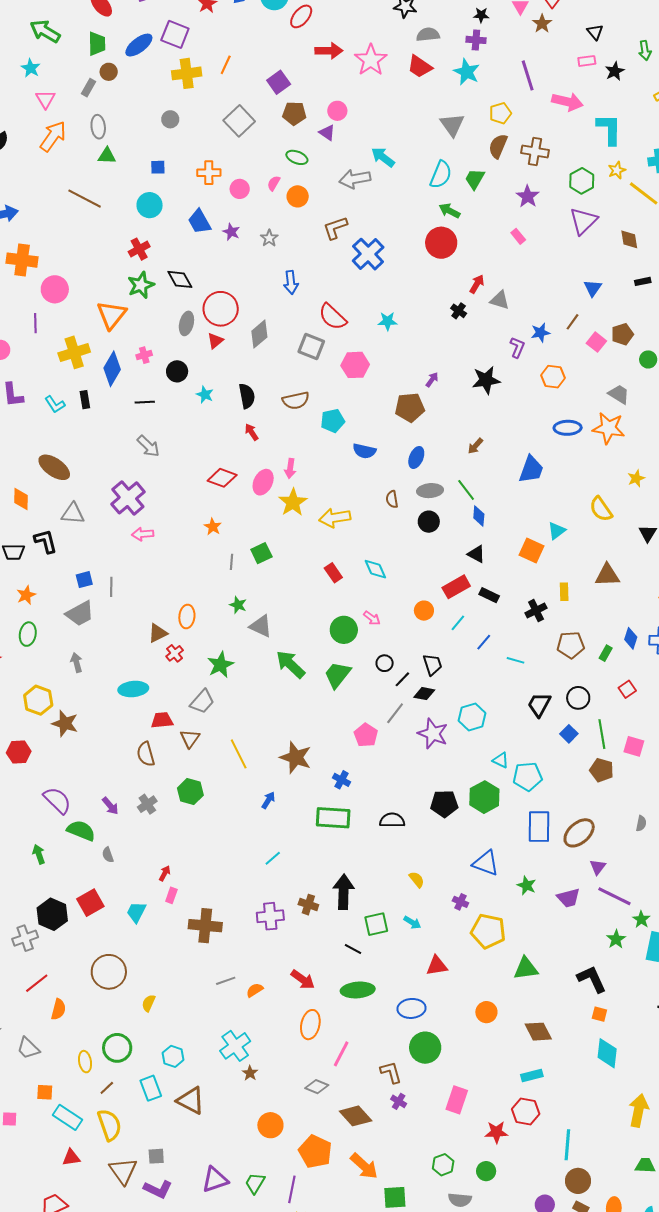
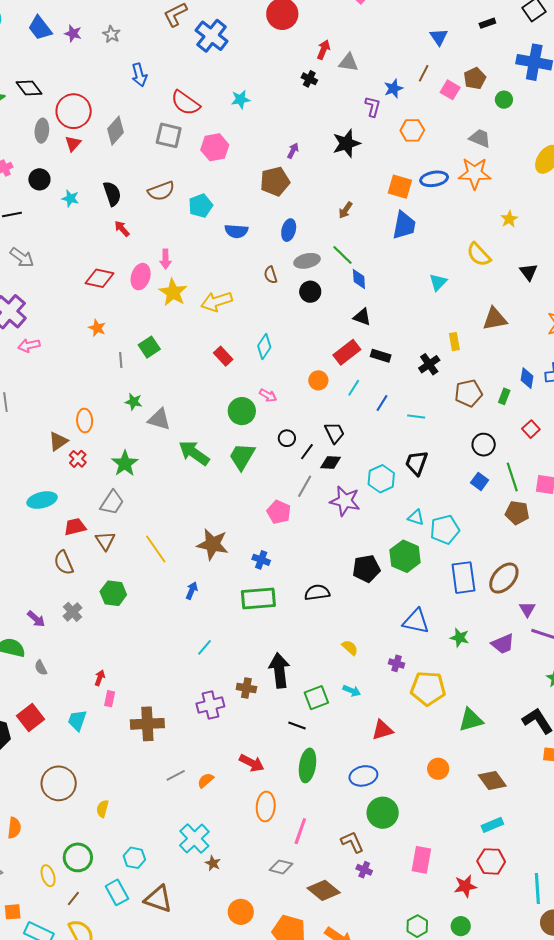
orange square: (532, 550) -> (400, 187), moved
cyan diamond: (375, 569) -> (264, 346), turned 65
black trapezoid: (539, 705) -> (416, 463), moved
green ellipse: (358, 990) -> (307, 765), turned -68

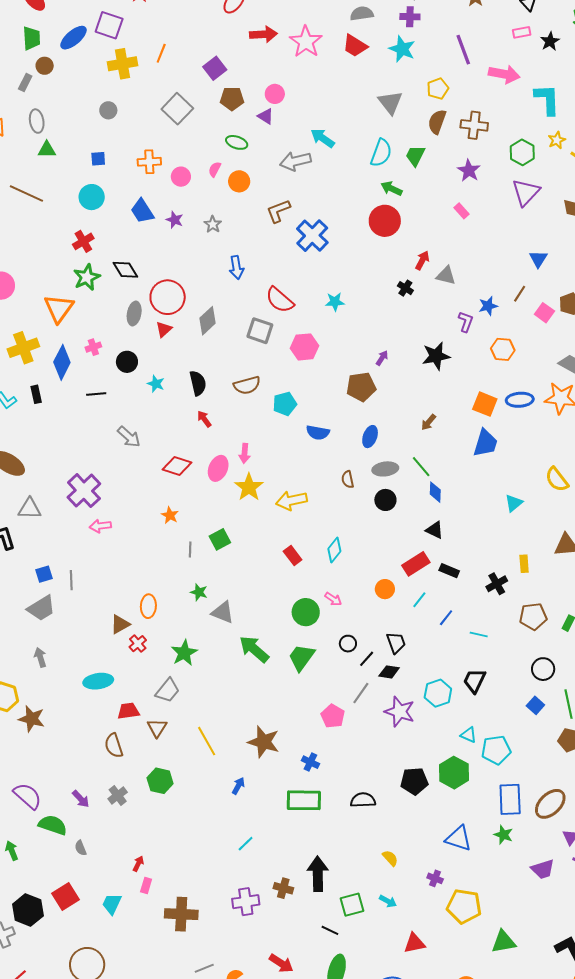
gray arrow: (22, 258) -> (129, 437), moved
green star: (460, 638) -> (503, 835), moved

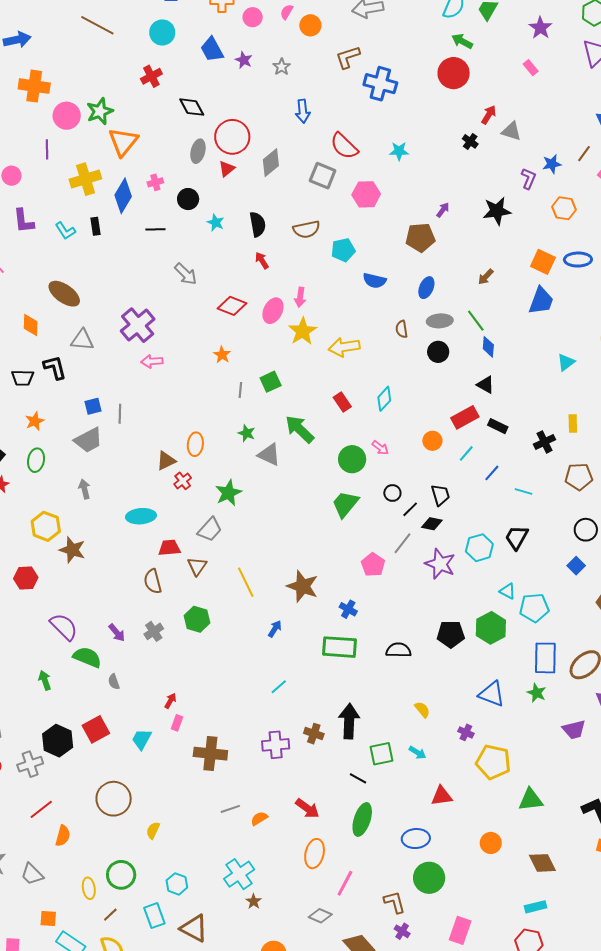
blue cross: (312, 236) -> (380, 84), turned -32
green star: (87, 277) -> (100, 111), moved
green arrow: (254, 649) -> (300, 429), moved

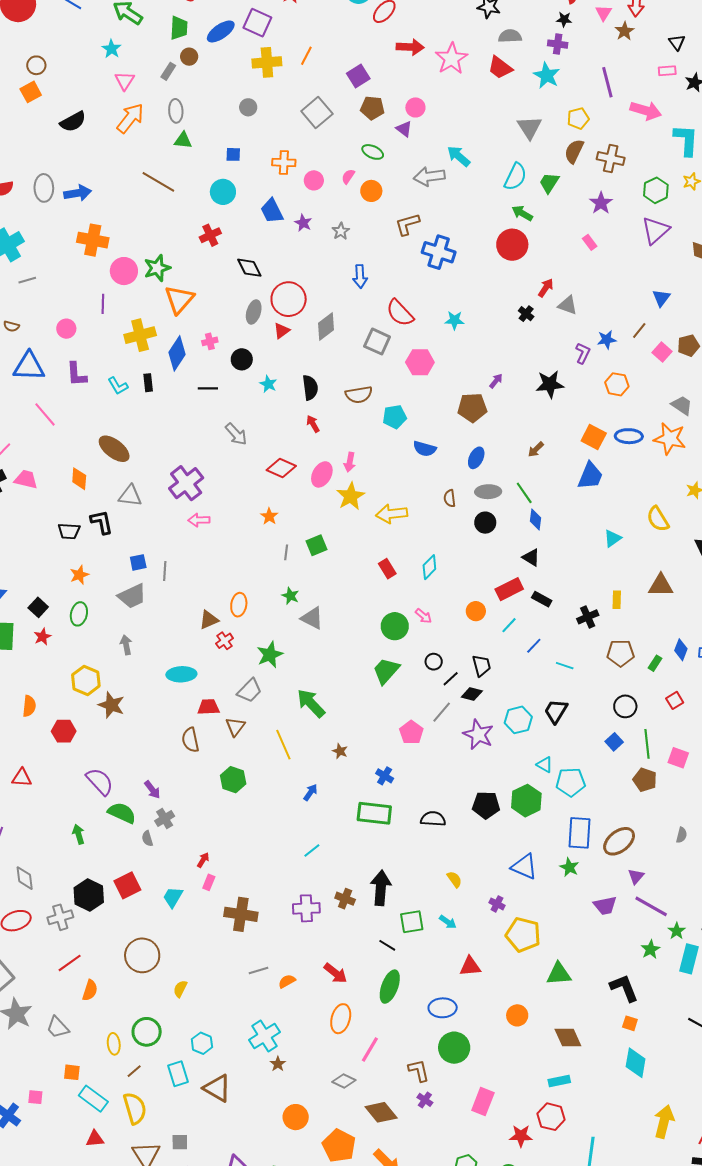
green arrow: (300, 429) -> (311, 703), moved
brown star: (303, 586) -> (340, 751), size x0.5
gray cross: (154, 631) -> (165, 819), moved

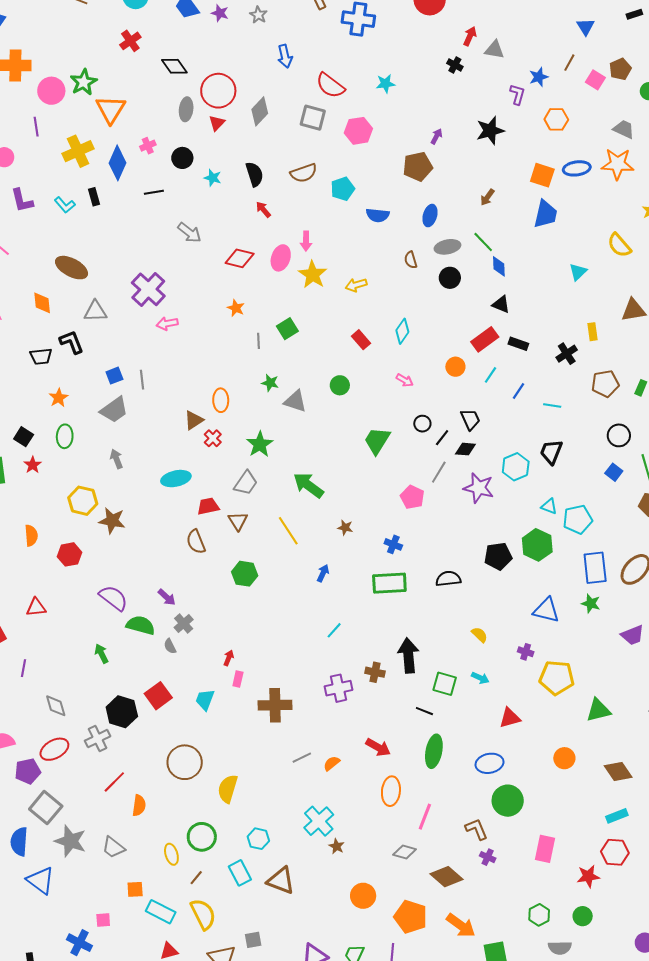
yellow arrow: (392, 514) -> (356, 285), size x0.7
green circle: (395, 626) -> (340, 385), moved, size x0.7
green square: (412, 922) -> (445, 684), turned 35
yellow semicircle: (180, 989) -> (228, 789), size x1.6

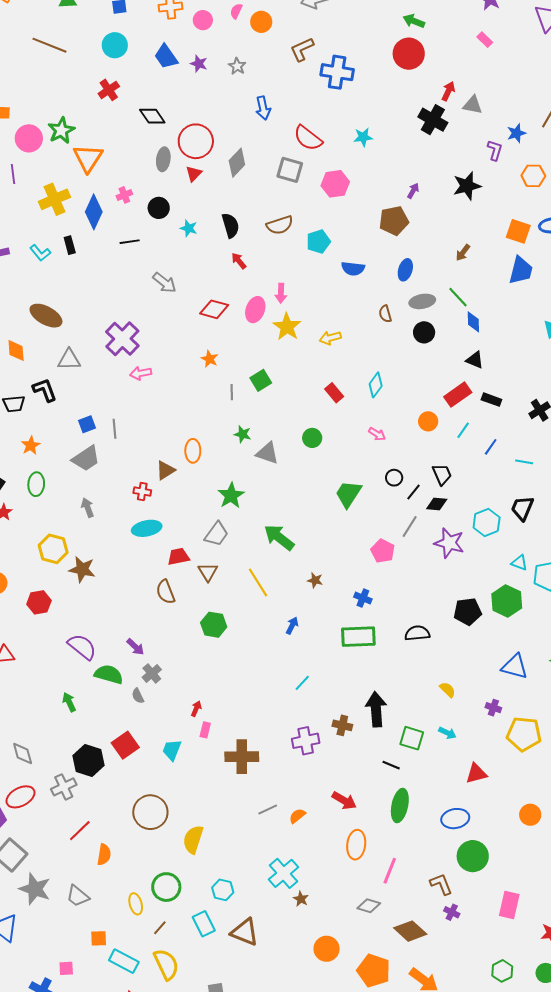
black cross: (455, 65) -> (433, 120), size x1.8
red cross: (213, 438) -> (142, 492), moved, turned -36

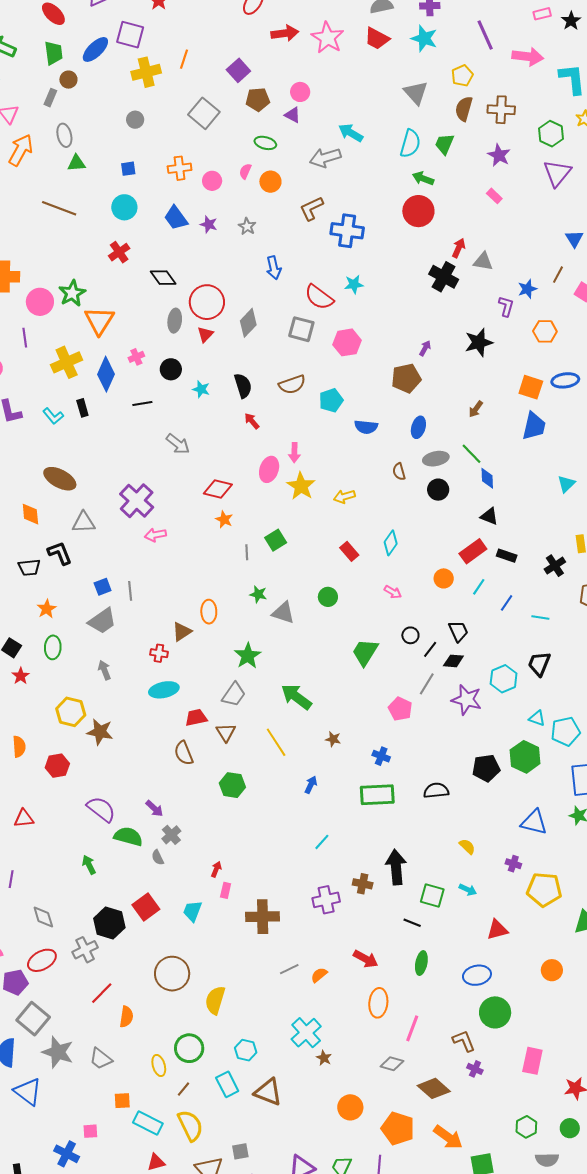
cyan star: (363, 137) -> (354, 284), moved
red diamond: (214, 309) -> (218, 489), moved
green ellipse: (400, 806) -> (421, 963), size x0.7

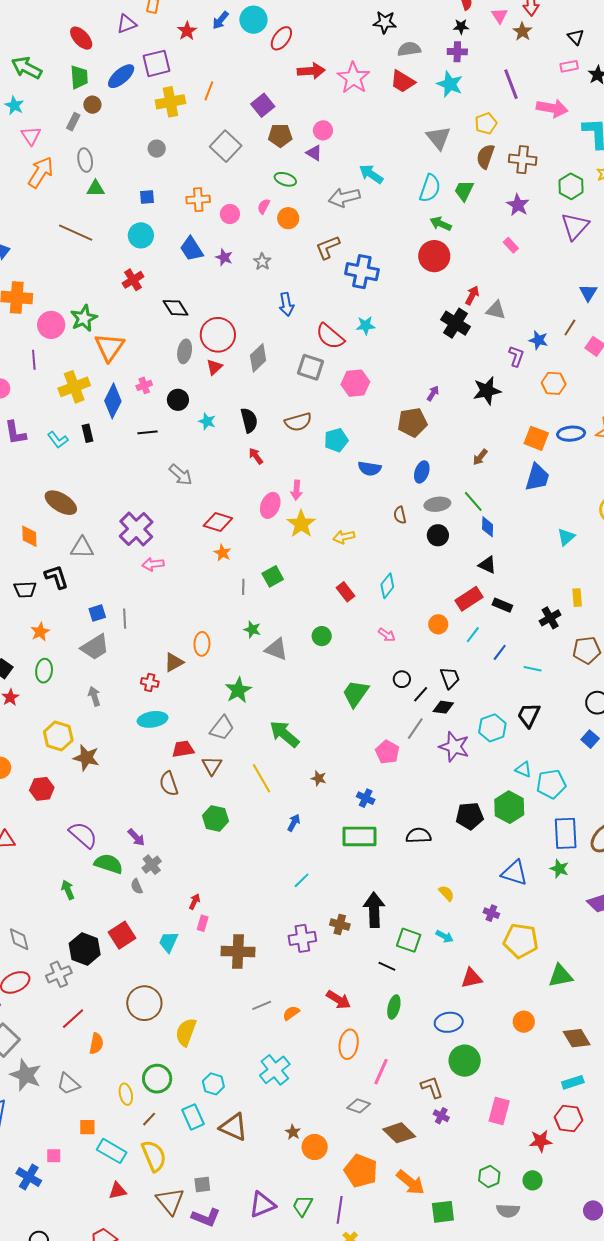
purple square: (130, 35) -> (157, 63), turned -32
blue star: (527, 289) -> (538, 340), turned 30
brown star: (324, 1058) -> (293, 1132), moved

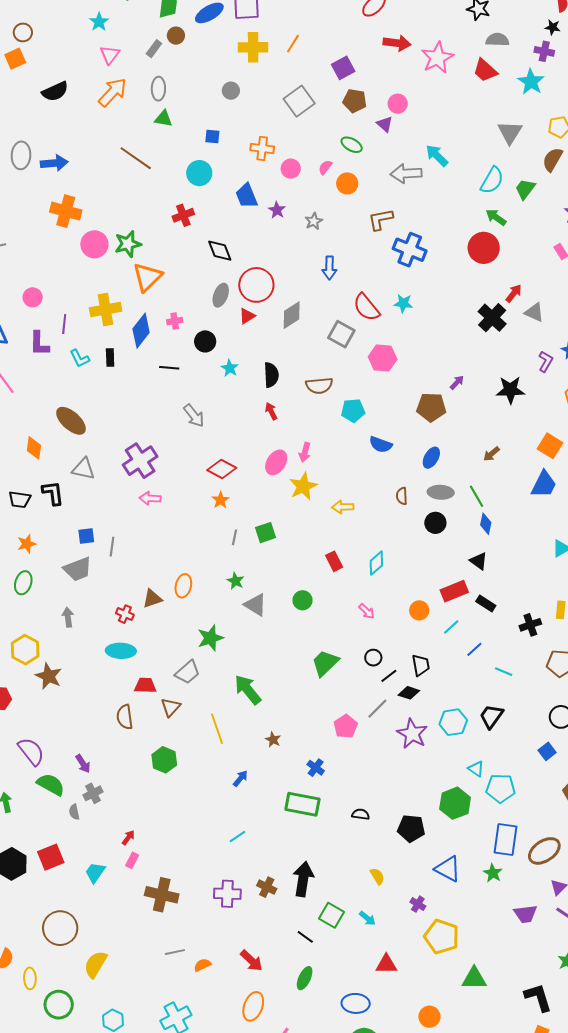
purple line: (34, 360) -> (64, 324), moved
black pentagon: (470, 816) -> (411, 828), moved
black semicircle: (419, 836) -> (361, 814), size x0.7
yellow ellipse: (126, 1094) -> (30, 978), moved

